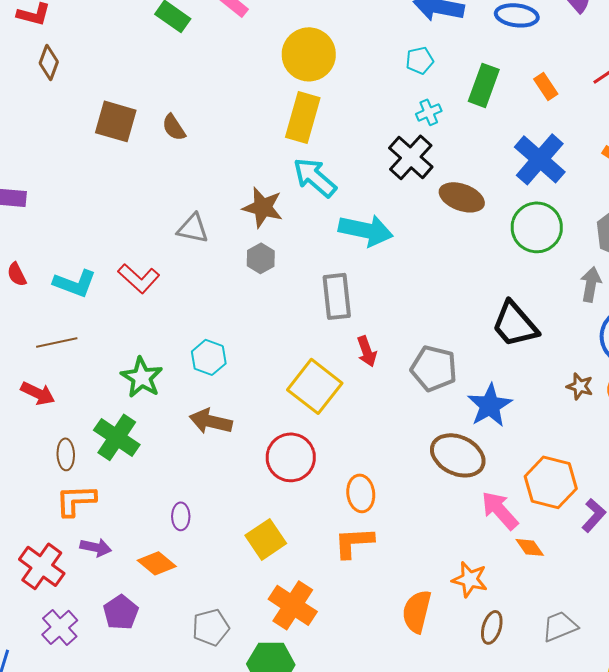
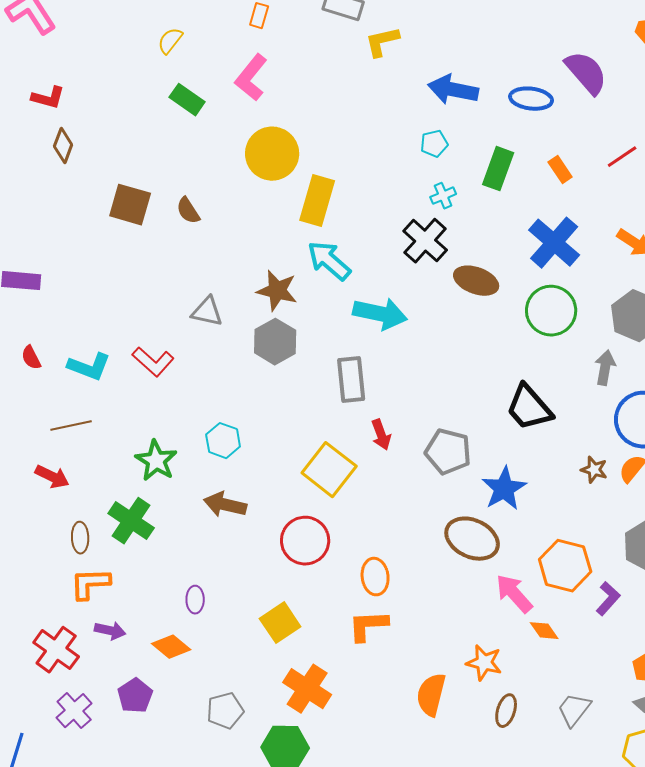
yellow circle: (309, 54) -> (272, 154), moved
gray hexagon: (261, 258) -> (275, 342), size x1.5
gray trapezoid: (560, 626) -> (574, 710), turned -30

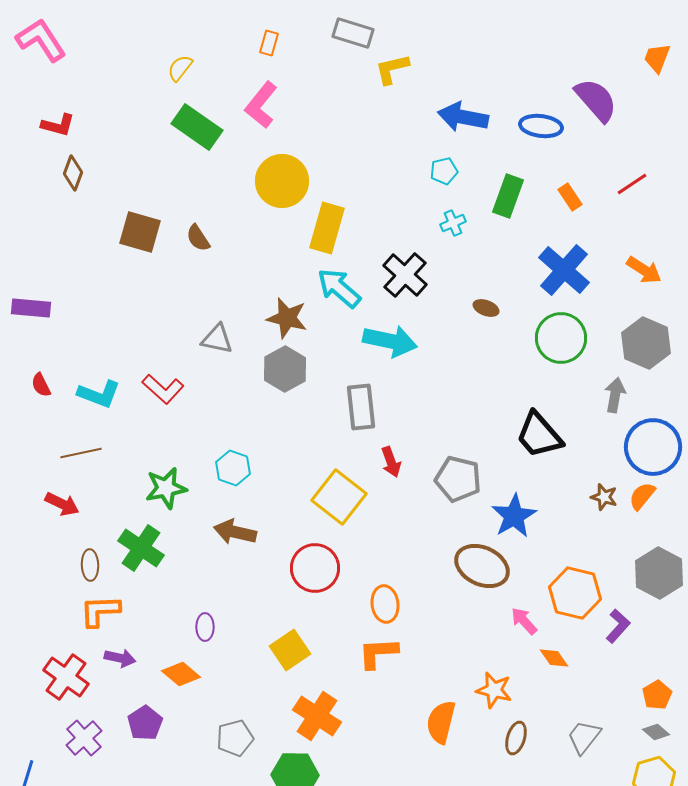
green rectangle: (187, 100) -> (197, 127), size x1.4
black cross: (425, 241) -> (405, 275), moved
brown ellipse: (476, 281) -> (486, 308), size x0.6
green star: (156, 461) -> (166, 488), turned 30
pink arrow: (514, 594) -> (524, 621), size x0.7

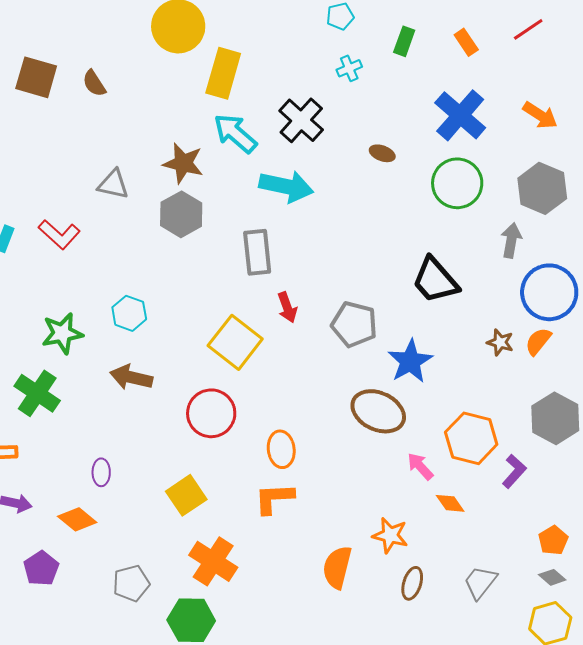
green rectangle: (508, 196) -> (404, 41), size x0.7

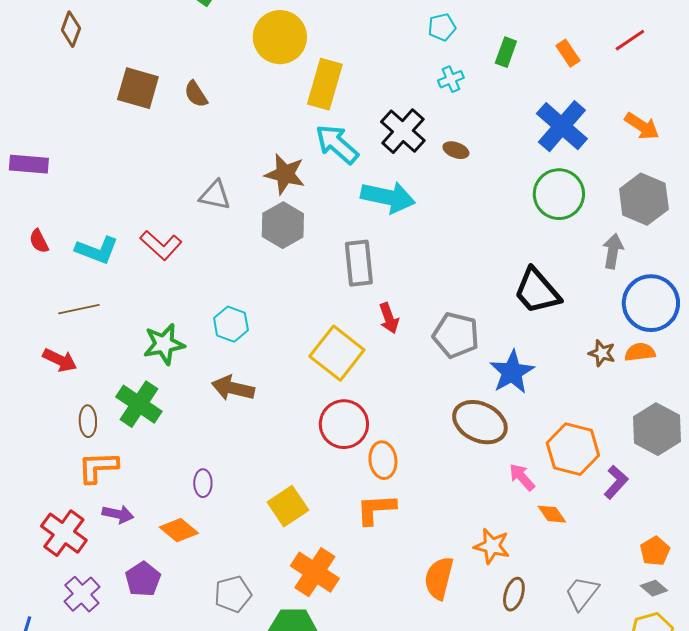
brown ellipse: (382, 153) -> (456, 150), moved
orange semicircle: (538, 341) -> (640, 352), turned 44
red circle: (211, 413) -> (344, 424), moved

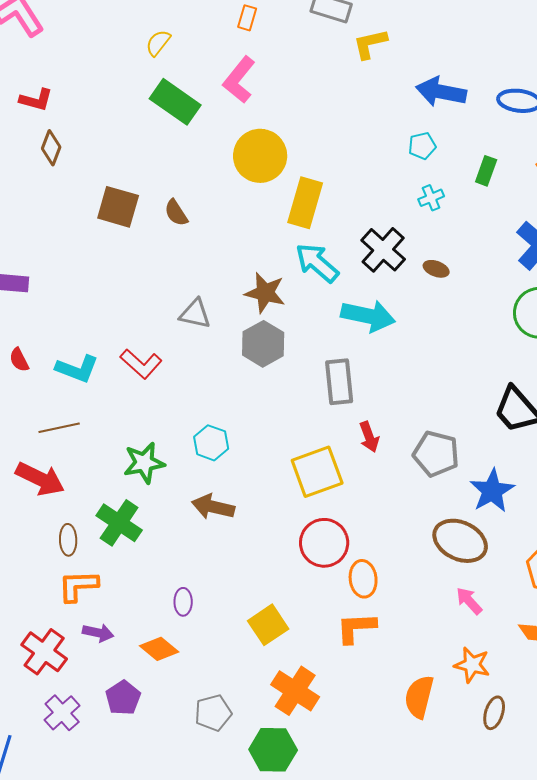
yellow square: (337, 353) -> (317, 472), turned 32
red arrow: (60, 360) -> (40, 479), size x1.4
pink arrow: (522, 477) -> (469, 601), moved

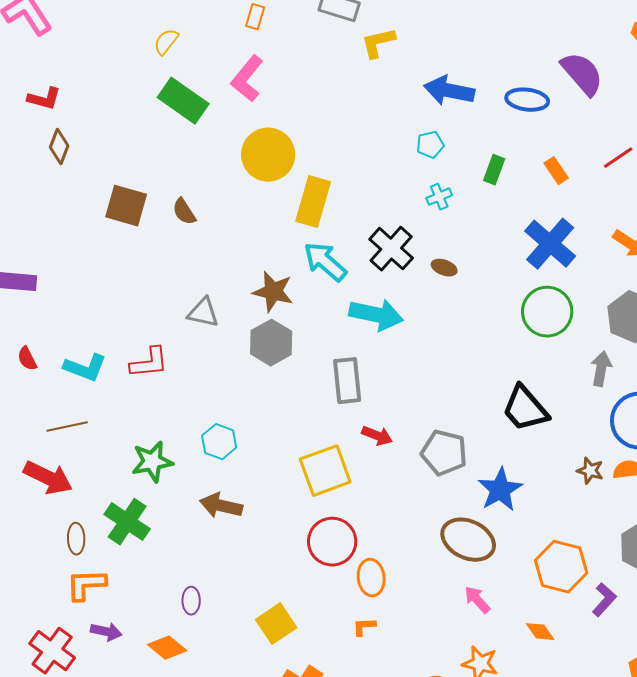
red L-shape: (141, 364) -> (149, 363), turned -48
red arrow: (369, 437) -> (377, 436), turned -48
orange L-shape: (356, 628) -> (364, 627), size x0.6

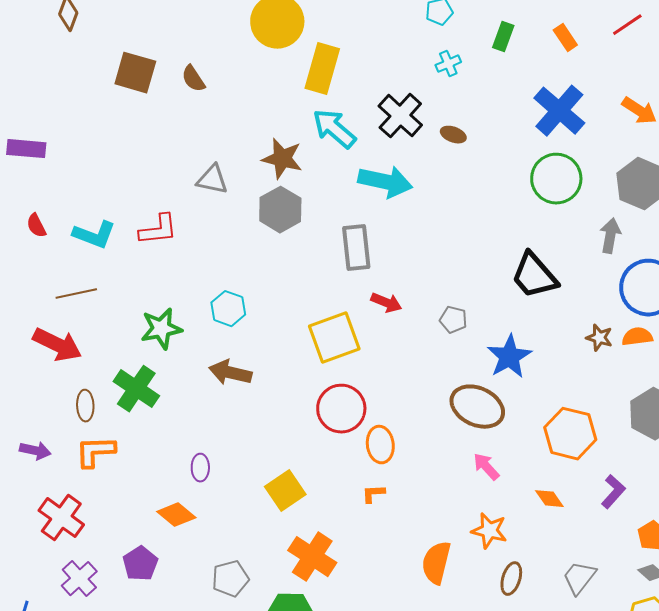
gray pentagon: (444, 453) -> (453, 320), size x0.6
purple L-shape: (604, 600) -> (613, 492), moved
purple arrow: (106, 632) -> (35, 451), moved

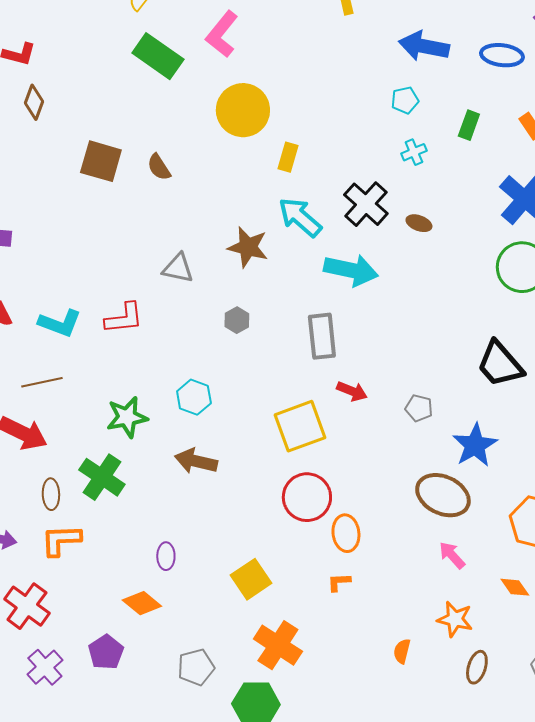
yellow rectangle: (322, 69) -> (288, 157), size x0.6
gray hexagon: (280, 210) -> (237, 320), moved, size x0.6
orange semicircle: (436, 563) -> (402, 651), size x0.6

